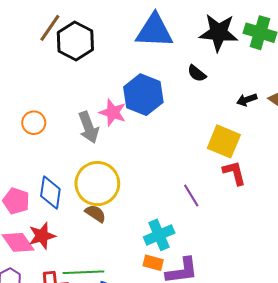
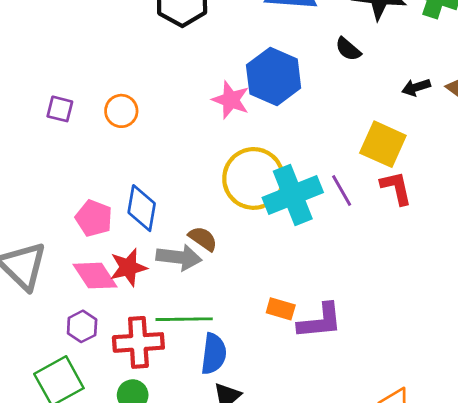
gray arrow: (89, 127) -> (179, 257), moved, turned -64
yellow circle: (97, 184) -> (254, 178), moved
purple line: (191, 195) -> (342, 191), moved
cyan cross: (159, 235) -> (293, 195), moved, size x1.4

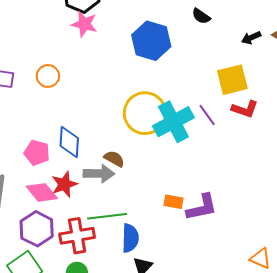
pink star: (231, 100) -> (84, 24), moved
yellow square: (383, 144) -> (232, 80), turned -32
red L-shape: (396, 188) -> (245, 109), turned 128
purple hexagon: (82, 326) -> (37, 229), size x1.6

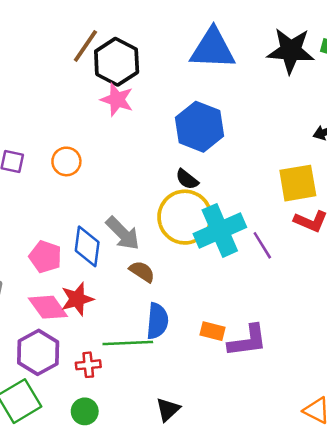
black semicircle: (201, 16) -> (187, 179), moved
purple line: (207, 115) -> (262, 245), moved
gray arrow: (99, 174) -> (123, 233), moved, turned 40
red cross: (77, 236) -> (88, 365), size x0.6
blue semicircle: (130, 238) -> (157, 321), moved

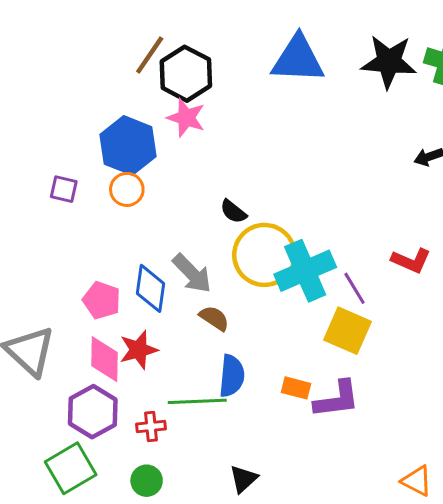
blue hexagon: (200, 127) -> (128, 145), moved
black semicircle: (187, 179) -> (233, 211), moved
yellow square: (298, 183) -> (348, 331), moved, turned 33
pink diamond: (48, 307) -> (104, 359), turned 36

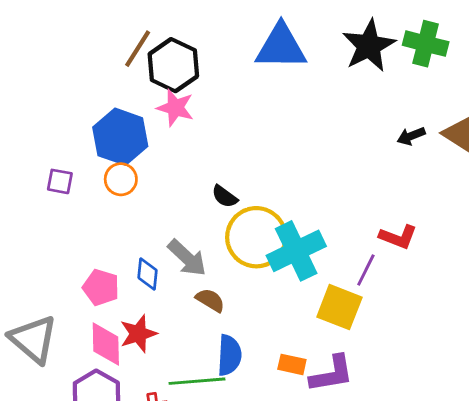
black star: (389, 62) -> (369, 46), turned -30
blue diamond: (150, 288) -> (148, 274), size x0.7
purple line: (355, 288) -> (366, 270), moved, turned 60

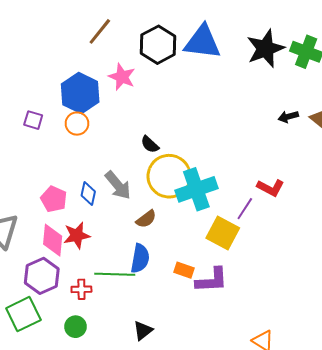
black hexagon: (173, 65) -> (158, 45), moved
brown semicircle: (210, 300) -> (146, 219), moved, turned 105

